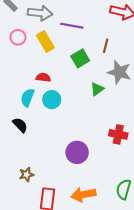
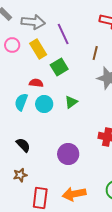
purple line: (72, 26) -> (63, 34), turned 55
green square: (80, 58) -> (59, 67), moved
green triangle: (97, 89) -> (71, 102), moved
black semicircle: (20, 125) -> (23, 145), moved

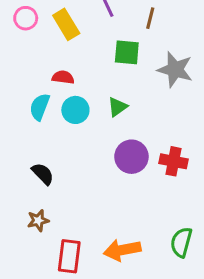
brown line: (95, 53) -> (150, 18), moved
green square: (59, 67) -> (127, 52), moved, turned 36
purple circle: (68, 154) -> (131, 157), moved

